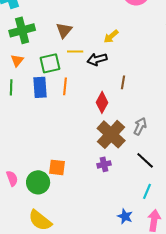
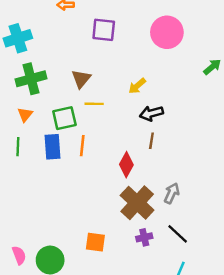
black arrow: (97, 59) -> (151, 113), moved
purple cross: (104, 164) -> (144, 237), moved
orange square: (57, 167) -> (95, 242), moved

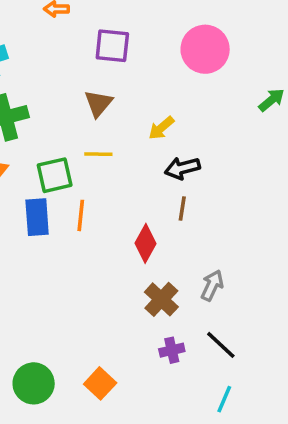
brown triangle: (81, 79) -> (98, 103), moved
brown cross: (137, 203) -> (161, 299), size x0.7
orange square: (95, 242) -> (100, 383), moved, turned 36

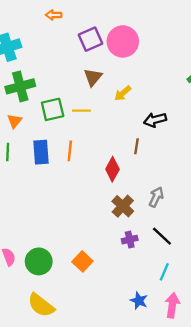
purple square: (112, 46) -> (91, 39), turned -30
pink circle: (205, 49) -> (123, 41), moved
brown triangle: (98, 103) -> (93, 77), moved
black arrow: (182, 168) -> (155, 120), moved
green square: (55, 175) -> (53, 109), moved

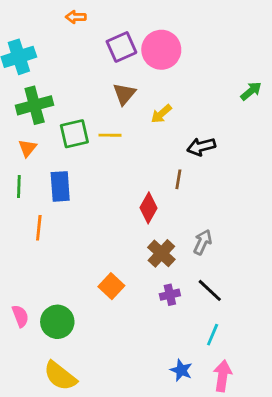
orange line: (70, 151) -> (39, 228), moved
orange square: (82, 261) -> (111, 286), moved

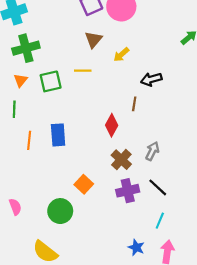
green square: (74, 134) -> (51, 81), moved
blue rectangle: (60, 186) -> (58, 135), moved
purple cross: (170, 295) -> (128, 191), size x1.5
green circle: (57, 322) -> (60, 211), moved

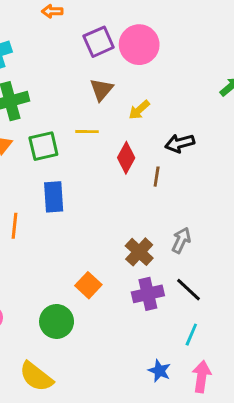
red diamond: (112, 125) -> (126, 158), moved
blue rectangle: (58, 135) -> (54, 197), moved

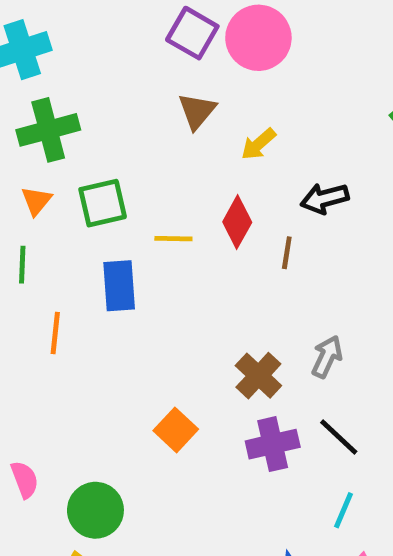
purple square: (99, 42) -> (192, 33), turned -36
yellow line: (87, 132) -> (173, 239), moved
green circle: (57, 321) -> (95, 510), moved

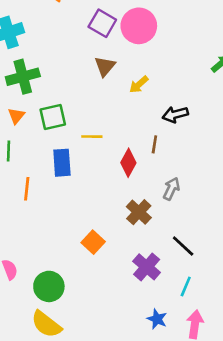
red diamond: (237, 222) -> (128, 163), moved
gray arrow: (327, 357) -> (171, 189), moved
purple cross: (273, 444) -> (147, 267), moved, turned -36

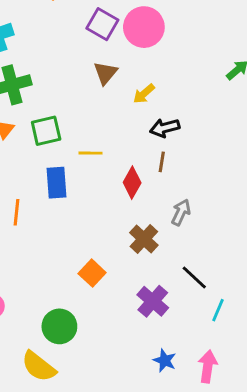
black arrow: (175, 114) -> (165, 128), moved
green circle: (49, 286) -> (59, 326), moved
cyan line: (186, 286) -> (218, 310), moved

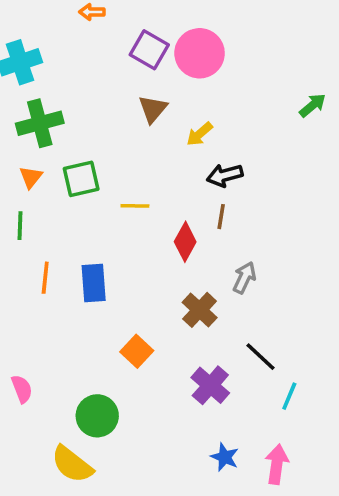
blue rectangle: (56, 183) -> (94, 283), moved

